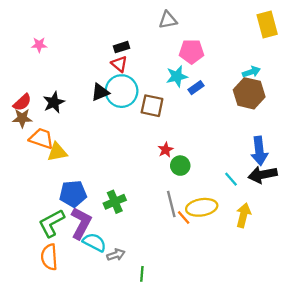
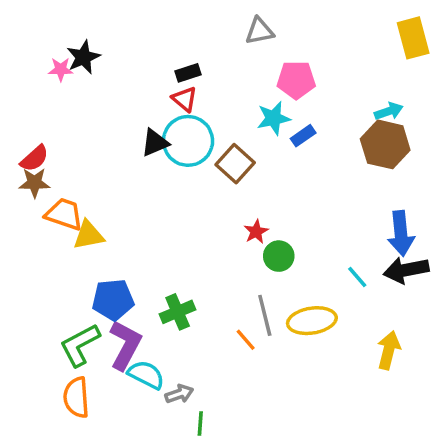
black star: (54, 102) -> (83, 57), moved
brown square: (152, 106) -> (235, 164), turned 30
yellow arrow: (243, 215) -> (389, 350), moved
orange line: (184, 217) -> (246, 340), moved
green line: (142, 274) -> (200, 424), moved

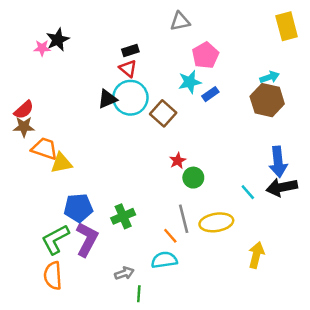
pink pentagon: (296, 80) -> (205, 55), turned -30
yellow arrow: (389, 350) -> (256, 255), moved
cyan semicircle: (146, 375) -> (164, 260), moved, turned -35

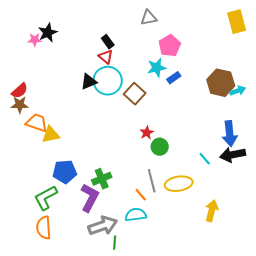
black rectangle: (130, 50) -> (108, 42), turned 72
cyan arrow: (270, 77) -> (238, 91), moved
purple L-shape: (87, 239) -> (90, 198), moved
gray arrow: (124, 273) -> (103, 226), size x1.8

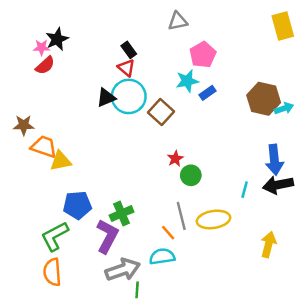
red semicircle: (20, 91) -> (45, 65), moved
cyan line: (205, 159) -> (245, 190), turned 56
yellow arrow: (212, 211) -> (268, 245), moved

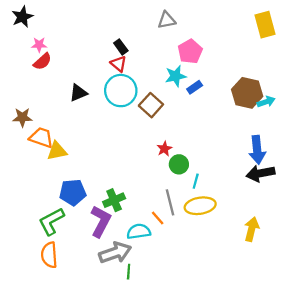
black star: (57, 39) -> (22, 17), moved
black triangle: (106, 98) -> (78, 93), moved
cyan line: (245, 190) -> (196, 181), moved
cyan semicircle: (162, 257) -> (139, 231), moved

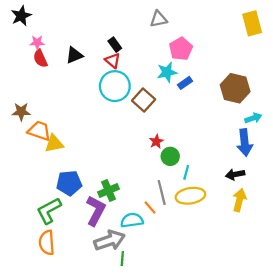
red semicircle: (42, 61) -> (40, 58), turned 108
black triangle: (78, 93) -> (74, 55), moved
cyan arrow: (266, 102) -> (253, 118), moved
black arrow: (261, 173) -> (235, 174), moved, size x0.7
yellow arrow: (252, 229) -> (239, 200), moved

